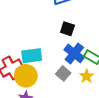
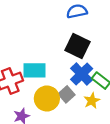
black square: (67, 29) -> (78, 46), size x1.5
yellow circle: (26, 76) -> (47, 99), moved

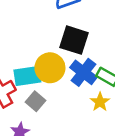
gray square: (67, 94) -> (36, 101), moved
yellow circle: (47, 99) -> (50, 68), moved

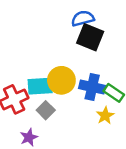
black square: (74, 40) -> (90, 37), moved
blue cross: (83, 72) -> (92, 87), turned -30

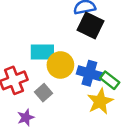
cyan rectangle: (40, 86) -> (42, 52), moved
yellow star: (105, 116) -> (100, 101), size x1.5

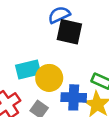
blue cross: (89, 73) -> (74, 97), moved

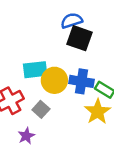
blue cross: (74, 97) -> (81, 81), moved

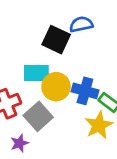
black square: (80, 38) -> (56, 40), moved
gray square: (41, 109) -> (38, 116), size x1.5

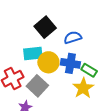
blue semicircle: (81, 24) -> (73, 37), moved
black square: (56, 40) -> (45, 27), turned 30

